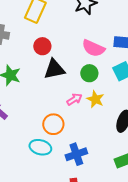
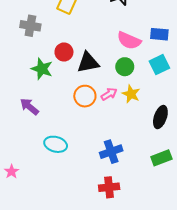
red circle: (42, 46) -> (64, 52), moved
orange circle: (53, 124) -> (85, 96), moved
cyan ellipse: (40, 147) -> (56, 144), moved

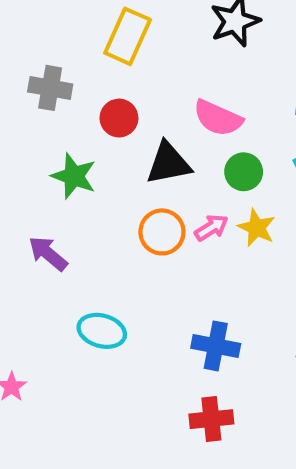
pink semicircle: (129, 40) -> (218, 118), moved
red circle: (64, 52) -> (119, 118), moved
blue cross: (111, 152) -> (216, 346), turned 30

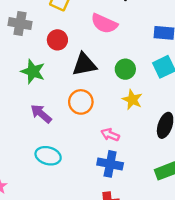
pink semicircle: (218, 118) -> (104, 24), moved
pink arrow: (211, 228) -> (110, 135), moved, turned -126
purple arrow: (48, 253) -> (41, 114), moved

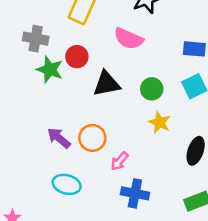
green star: (33, 72) -> (50, 70), moved
orange circle: (81, 102) -> (92, 138), moved
pink arrow: (110, 135) -> (119, 161), moved, turned -72

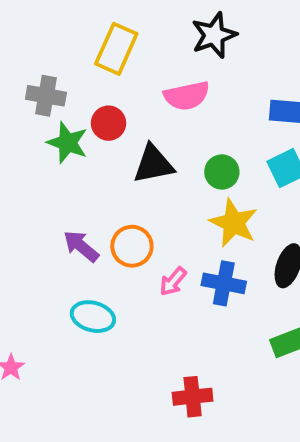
pink semicircle: (129, 39) -> (187, 96), turned -36
yellow star: (159, 122) -> (234, 223), size x1.4
blue cross: (135, 193) -> (224, 283), moved

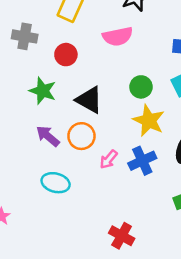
green star: (67, 143) -> (43, 91), moved
black triangle: (153, 164) -> (89, 100), moved, turned 40
blue cross: (224, 283) -> (142, 161), turned -36
red cross: (193, 397) -> (122, 236), turned 35

